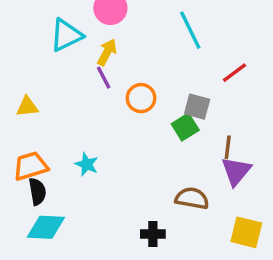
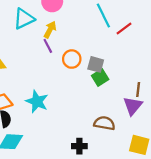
red line: (234, 73) -> (124, 29), moved
gray square: (197, 107) -> (96, 64), moved
brown line: (228, 147) -> (138, 89), moved
cyan star: (87, 164) -> (37, 101), size x1.5

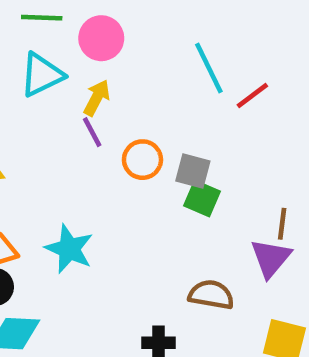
green square: (100, 78) -> (202, 199), turned -35

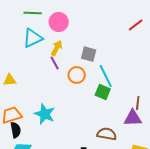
cyan line: (209, 68) -> (106, 76), moved
red line: (252, 95) -> (136, 25), moved
gray square: (193, 171) -> (89, 54), moved
purple triangle: (271, 258) -> (133, 118), turned 48

